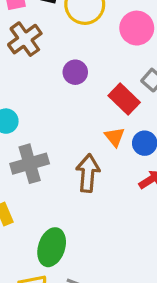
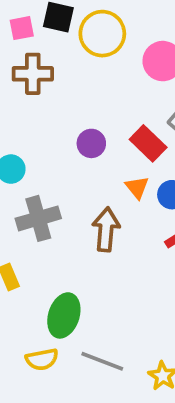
brown cross: (25, 39) -> (33, 74), turned 36
purple circle: (75, 72) -> (91, 143), moved

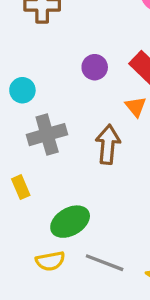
green ellipse: (64, 315) -> (70, 222), turned 42

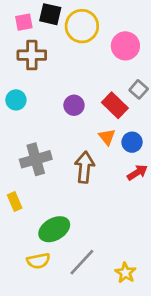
cyan circle: (22, 90) -> (16, 100), moved
gray line: (105, 263) -> (82, 262), turned -68

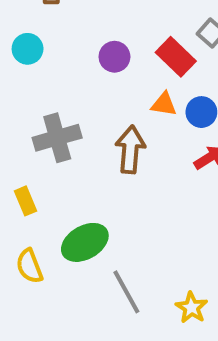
orange triangle: (107, 137) -> (164, 104), turned -42
yellow semicircle: (38, 261) -> (30, 266), moved, turned 80
gray line: (82, 262) -> (126, 292), turned -72

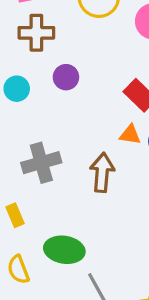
purple circle: (114, 57) -> (66, 77), moved
green ellipse: (85, 242) -> (64, 250), turned 39

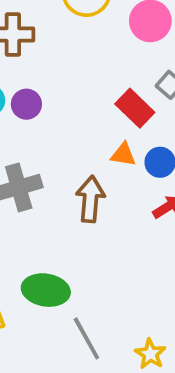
purple circle: (66, 77) -> (26, 104), moved

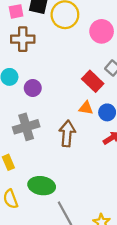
purple circle: (26, 104) -> (33, 88), moved

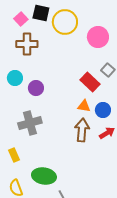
pink square: (16, 11) -> (21, 19), turned -32
brown arrow: (67, 133) -> (82, 130), moved

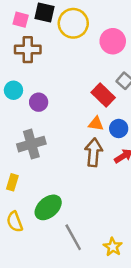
pink square: (21, 19) -> (21, 20), turned -32
yellow rectangle: (14, 155) -> (12, 182), turned 40
green ellipse: (44, 176) -> (48, 207), turned -50

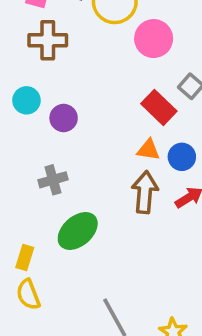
pink circle: (113, 41) -> (154, 39), moved
gray cross: (31, 144) -> (53, 180), size x0.7
yellow rectangle: (12, 182) -> (25, 257), moved
green ellipse: (48, 207) -> (78, 231), moved

